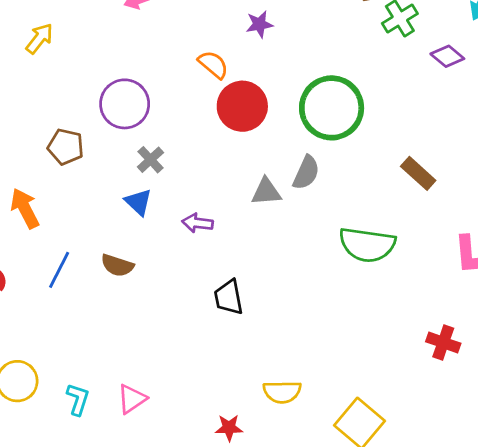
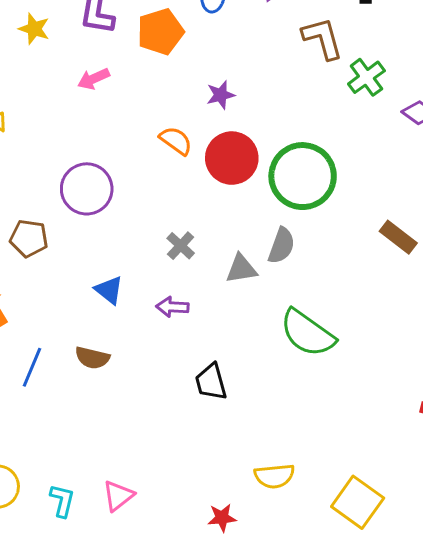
red circle: (242, 106) -> (232, 158), moved
gray cross: (151, 160) -> (181, 246), moved
green semicircle: (367, 245) -> (307, 333), moved, turned 32

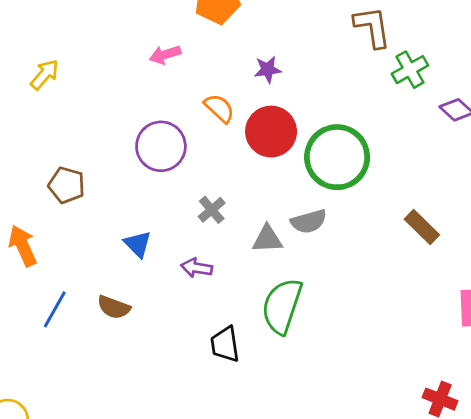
pink arrow: (94, 79) -> (165, 55), moved
purple circle: (87, 189) -> (161, 146), moved
gray semicircle: (281, 246) -> (309, 221), turned 48
green semicircle: (307, 333) -> (282, 306), moved, turned 66

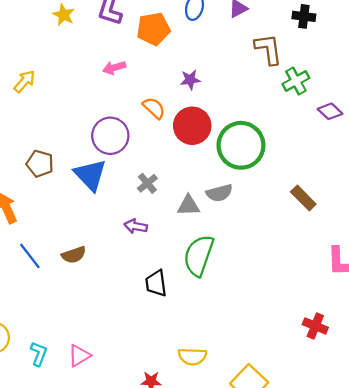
blue triangle: (138, 244) -> (90, 175), moved, size x1.6
brown semicircle: (114, 307) -> (74, 255), turned -40
blue line: (55, 309) -> (30, 256), turned -68

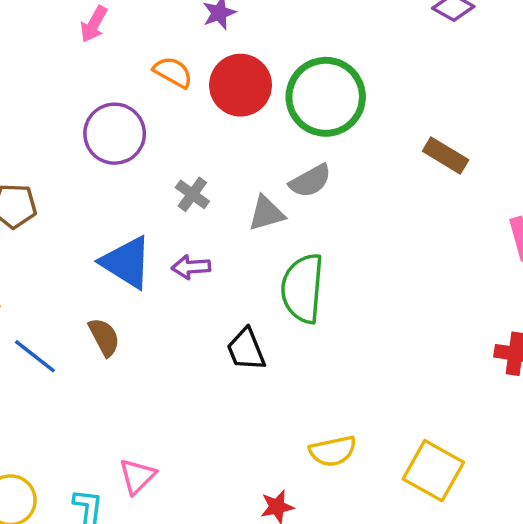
pink arrow: (114, 68) -> (94, 24), turned -30
blue triangle: (90, 175) -> (126, 262), moved
brown semicircle: (74, 255) -> (104, 337), turned -85
pink triangle: (79, 356) -> (137, 476), moved

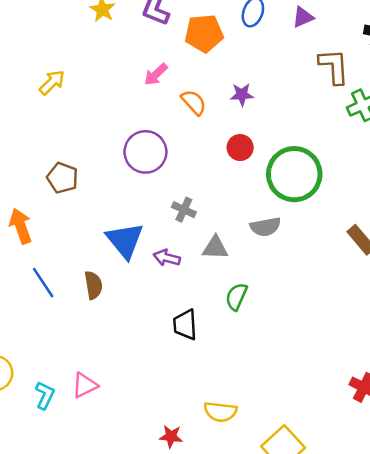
orange semicircle: (173, 72) -> (194, 102), moved
red circle: (241, 85) -> (240, 148), size x0.6
gray cross: (192, 194) -> (184, 210), turned -30
gray triangle: (266, 213) -> (215, 248), moved
green semicircle: (303, 288) -> (236, 297), size x0.6

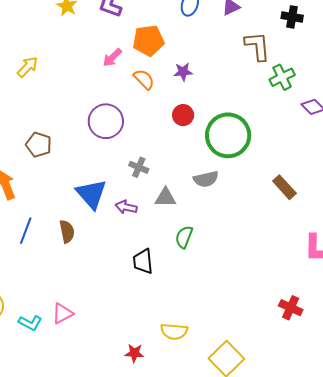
orange pentagon: (204, 33) -> (148, 41), moved
blue line: (43, 283) -> (26, 231), turned 56
cyan L-shape: (45, 395) -> (30, 323), turned 95

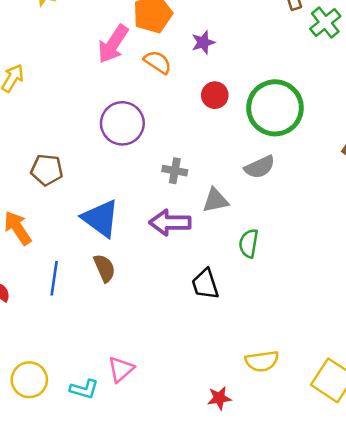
pink arrow: (112, 58) -> (113, 44), size x1.5
blue triangle: (91, 194) -> (101, 218), moved
purple arrow: (126, 207) -> (170, 223), size x1.5

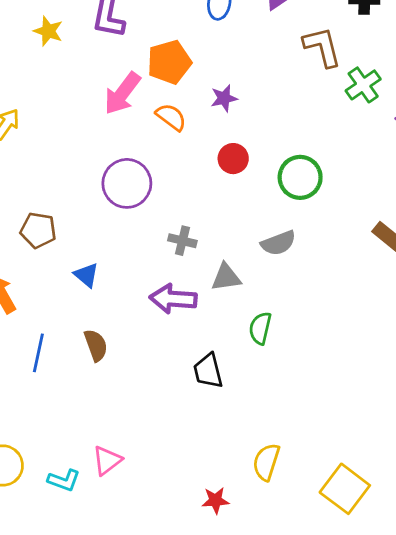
green circle: (275, 108) -> (300, 177), size x0.7
blue triangle: (101, 218) -> (86, 275), moved, size x0.6
yellow semicircle: (262, 361) -> (266, 462), turned 112

